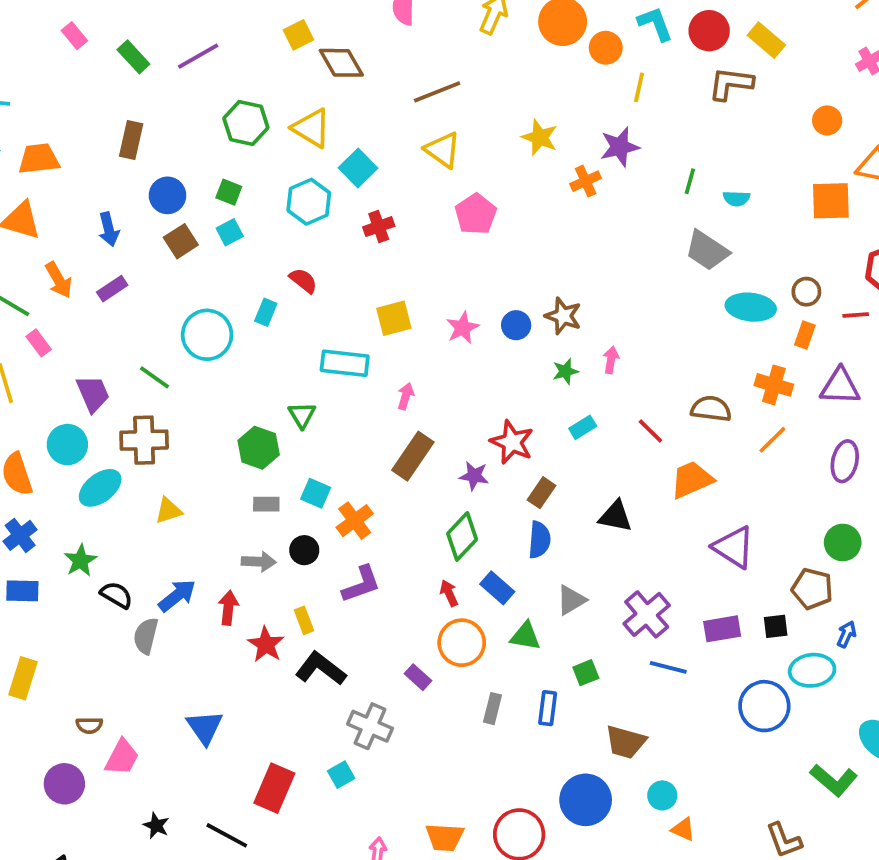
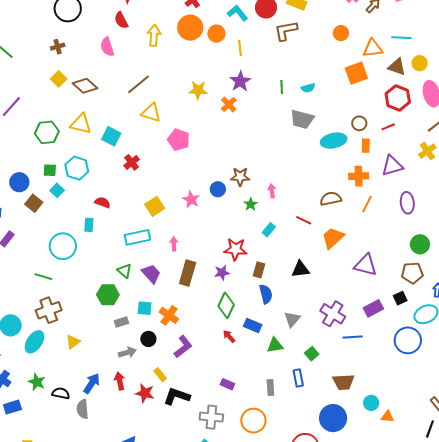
cyan hexagon: (309, 202) -> (77, 168), moved
purple trapezoid: (93, 394) -> (151, 274), moved
orange circle: (462, 643) -> (253, 421), moved

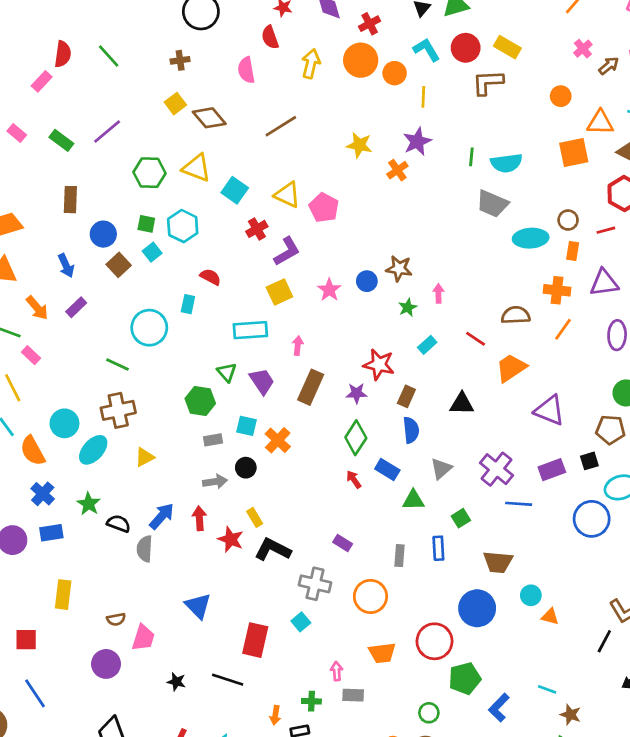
cyan semicircle: (308, 88) -> (507, 163), size x1.6
yellow triangle: (151, 113) -> (287, 195), moved
purple L-shape: (183, 347) -> (287, 251), moved

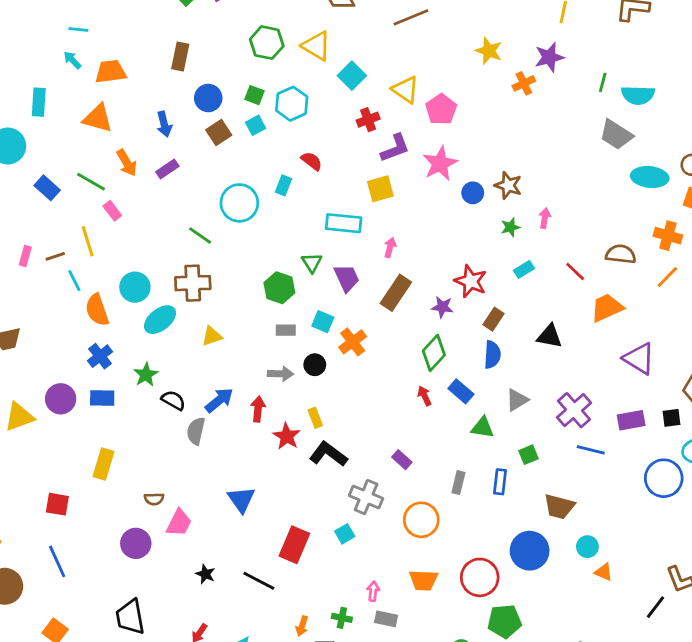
pink star: (329, 290) -> (440, 164), moved, size x1.4

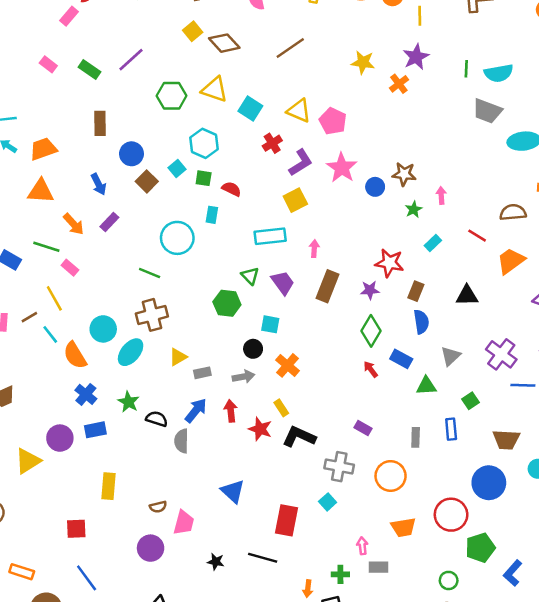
green square: (254, 95) -> (204, 178), moved
gray rectangle: (286, 330) -> (202, 373), moved
orange cross: (353, 342) -> (287, 365), moved
black circle: (315, 365) -> (253, 349), moved

